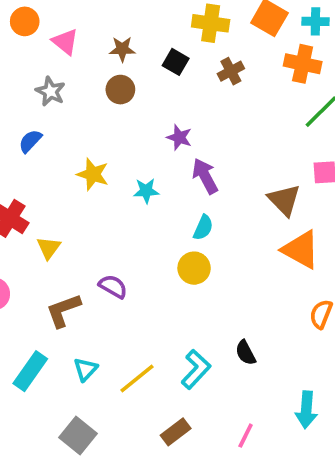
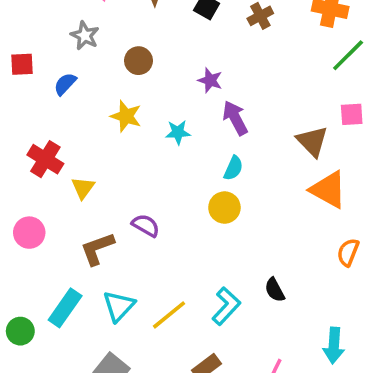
brown circle: (120, 90) -> (138, 61), moved
cyan triangle: (85, 369) -> (119, 306), size x1.4

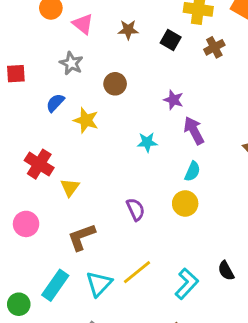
red square: (22, 64) -> (16, 74), moved
yellow star: (126, 116) -> (86, 120), moved
purple semicircle: (146, 225) -> (136, 209), moved, turned 35
yellow line: (169, 315) -> (137, 272), moved

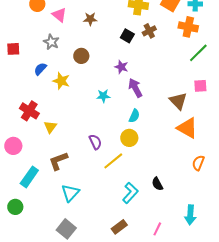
black square: (171, 40) -> (127, 36), moved
pink circle: (26, 224) -> (13, 146), moved
yellow line: (137, 272) -> (113, 161), moved
cyan rectangle: (55, 285) -> (29, 177), moved

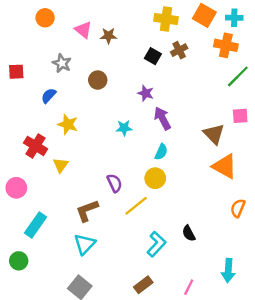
pink triangle: (59, 15) -> (83, 30), moved
yellow star: (61, 81) -> (68, 124), moved
brown L-shape: (58, 161) -> (87, 211), moved

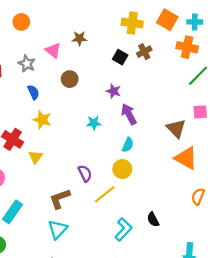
pink triangle: (83, 30) -> (53, 50), moved
gray star: (62, 63) -> (27, 64), moved
blue semicircle: (49, 96) -> (33, 92), moved, turned 112

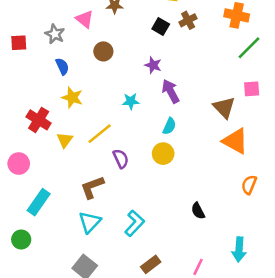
yellow line: (105, 194) -> (100, 134), moved
cyan L-shape: (123, 229) -> (134, 223), moved

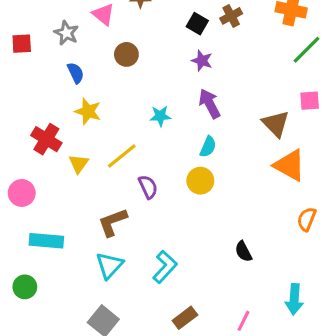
purple star: (153, 65) -> (202, 61), moved
cyan rectangle: (39, 202) -> (46, 241), turned 60

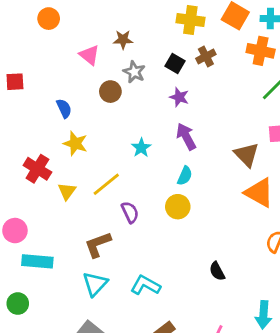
gray star: (66, 33) -> (134, 72), moved
cyan star: (160, 116) -> (141, 148), turned -30
pink circle: (22, 193) -> (15, 231), moved
cyan L-shape: (165, 267) -> (145, 285), turned -104

